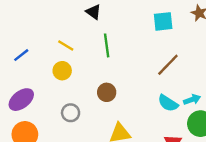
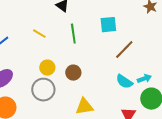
cyan square: (163, 21) -> (108, 25), moved
yellow circle: (62, 71) -> (47, 68), moved
gray circle: (71, 113) -> (43, 90), size x1.5

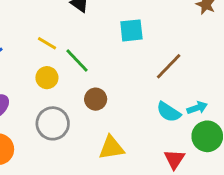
cyan square: (108, 25) -> (131, 30), moved
green line: (73, 34) -> (77, 60), moved, turned -36
yellow circle: (47, 68) -> (47, 78), moved

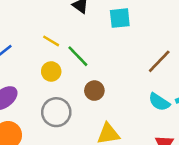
cyan square: (131, 30) -> (120, 18), moved

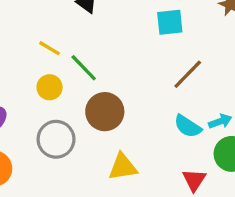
cyan square: (120, 18) -> (170, 22), moved
brown circle: (94, 91) -> (105, 112), size x1.5

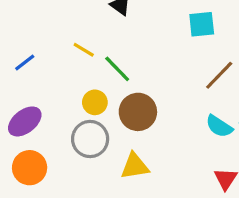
yellow circle: (50, 87) -> (95, 102), moved
yellow triangle: (123, 167) -> (135, 166), moved

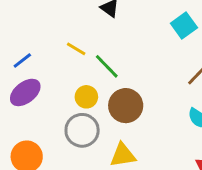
cyan square: (202, 24) -> (184, 26), turned -30
purple ellipse: (25, 121) -> (25, 92), moved

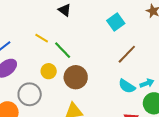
gray circle: (82, 130) -> (30, 94), moved

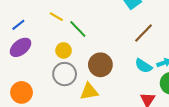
brown circle: (76, 77) -> (100, 65), moved
gray circle: (30, 94) -> (65, 74), moved

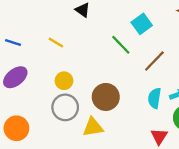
blue line: (18, 25) -> (13, 42), moved, turned 56
green line: (78, 29) -> (121, 45), moved
cyan semicircle: (143, 66) -> (154, 98), turned 66

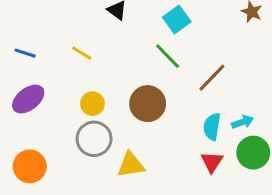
cyan square: (142, 24) -> (177, 19), moved
brown circle: (106, 97) -> (148, 104), moved
red triangle: (159, 136) -> (212, 162), moved

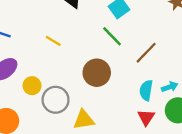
yellow line: (82, 53) -> (53, 41), moved
yellow circle: (93, 104) -> (32, 86), moved

